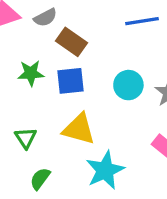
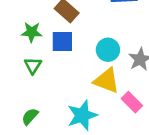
yellow triangle: (79, 129) -> (106, 81), moved
green triangle: (26, 138) -> (33, 66), moved

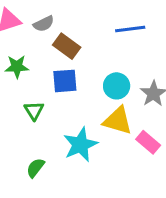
green star: (32, 32) -> (17, 67), moved
cyan star: (82, 115) -> (80, 145), moved

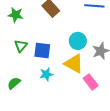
blue square: (65, 81) -> (42, 51), moved
cyan star: (80, 145) -> (46, 74), size x0.6

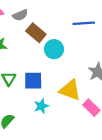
cyan circle: (78, 41) -> (54, 49), moved

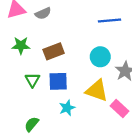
brown rectangle: (36, 33) -> (54, 51), moved, turned -60
cyan circle: (54, 49) -> (100, 57), moved

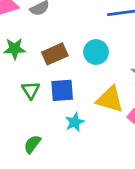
cyan circle: (100, 57) -> (96, 52), moved

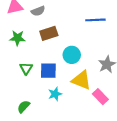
cyan circle: (96, 52) -> (72, 55), moved
brown rectangle: (55, 54) -> (49, 33), moved

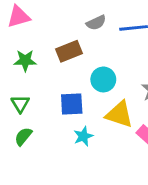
gray semicircle: (38, 11) -> (96, 23), moved
green triangle: (26, 68) -> (20, 104), moved
green semicircle: (24, 107) -> (23, 136), moved

